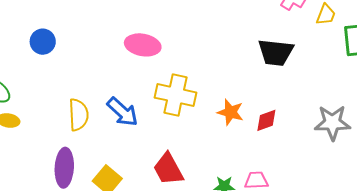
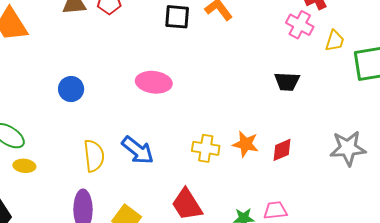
blue circle: (43, 42) -> (71, 89), moved
black trapezoid: (276, 52) -> (287, 82), size x0.7
yellow cross: (176, 95) -> (206, 148), moved, size x0.7

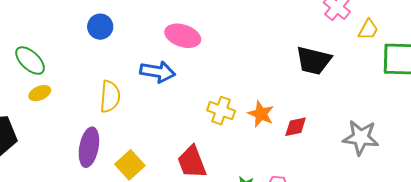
black trapezoid: (287, 82) -> (314, 61), size x1.4
blue arrow: (138, 150) -> (158, 72), moved, turned -40
yellow ellipse: (24, 166) -> (40, 93), turned -40

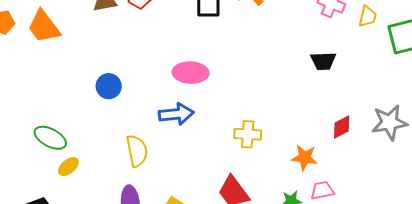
black trapezoid: (314, 61) -> (323, 61), size x0.7
orange star: (261, 114) -> (305, 158), moved
red diamond: (296, 127) -> (342, 127), moved

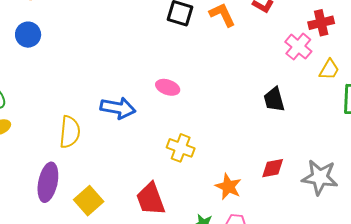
black trapezoid: (323, 61) -> (274, 100), turned 60
pink ellipse: (191, 73) -> (168, 87), moved, size x0.7
blue circle: (109, 86) -> (28, 35), moved

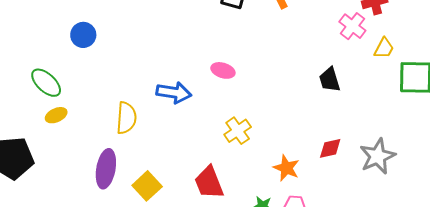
blue circle: (28, 35) -> (83, 35), moved
yellow cross: (181, 148) -> (238, 131), turned 36
gray star: (320, 177) -> (378, 156), turned -30

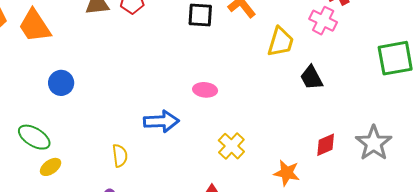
yellow trapezoid: (384, 48) -> (281, 42), moved, size x1.4
yellow semicircle: (126, 118) -> (120, 156), size x0.7

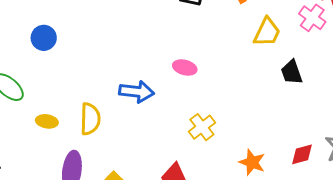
red diamond: (326, 145) -> (302, 154), moved
yellow semicircle: (120, 156) -> (90, 119), size x1.4
yellow ellipse: (51, 167) -> (47, 121), moved, turned 35

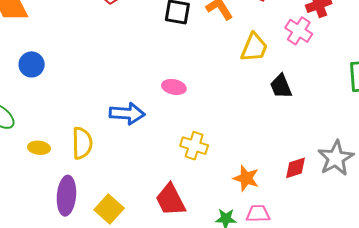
yellow cross: (202, 127) -> (194, 146), turned -32

